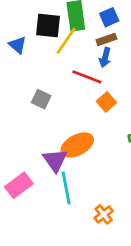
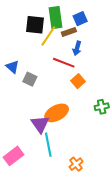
brown rectangle: (106, 39) -> (69, 32), moved
blue triangle: (18, 45) -> (12, 67), moved
pink rectangle: (19, 185) -> (13, 156), moved

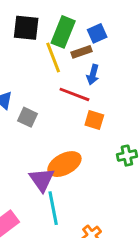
green rectangle: (56, 18) -> (63, 32), turned 30
black square: (35, 25) -> (26, 28), moved
yellow line: (48, 36) -> (53, 58), turned -55
orange square: (78, 81) -> (94, 120), turned -32

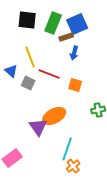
blue square: (97, 33) -> (77, 24), size x1.5
yellow line: (53, 58) -> (30, 57), moved
red line: (74, 94) -> (49, 74), moved
cyan line: (53, 208) -> (67, 149), moved, turned 30

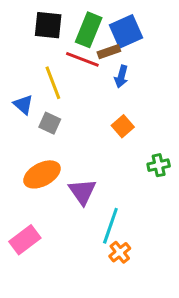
red line: (49, 74) -> (82, 59), moved
orange square: (75, 85) -> (123, 126), turned 32
orange ellipse: (54, 116) -> (42, 174), moved
purple triangle: (38, 127) -> (82, 192), moved

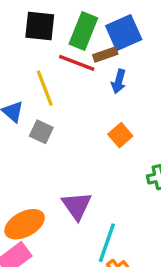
orange ellipse: (42, 174) -> (25, 224), moved

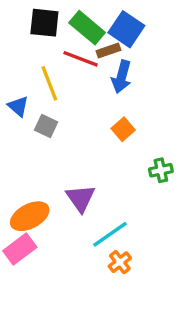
green rectangle: (83, 31) -> (87, 28), turned -72
blue square: (124, 33) -> (126, 29), turned -32
blue arrow: (119, 81) -> (122, 77), size x1.4
cyan line: (107, 243) -> (110, 234), turned 36

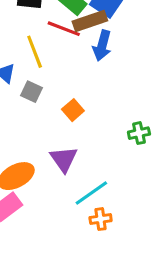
brown rectangle: (108, 51) -> (90, 21), size x1.5
orange square: (123, 129) -> (73, 110), moved
orange cross: (120, 262) -> (101, 219), turned 30

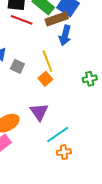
red line: (64, 29) -> (22, 20), moved
yellow line: (35, 52) -> (47, 61), moved
green cross: (139, 133) -> (90, 79), moved

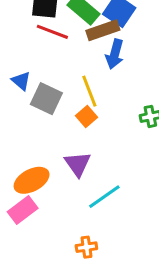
gray square: (17, 66) -> (46, 99), size x1.5
orange cross: (64, 152) -> (86, 247), moved

